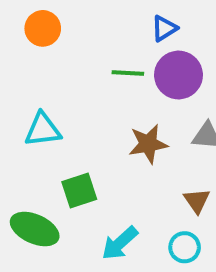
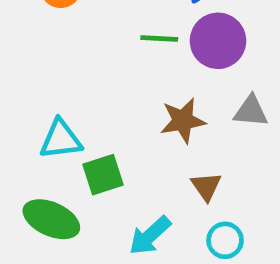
cyan triangle: (43, 130) -> (61, 139), moved
brown triangle: (197, 201) -> (206, 186), moved

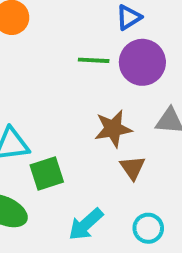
brown triangle: (206, 186) -> (133, 168), moved

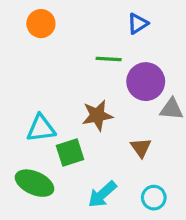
purple circle: (142, 62) -> (146, 82), moved
brown star: (113, 129) -> (97, 115), moved

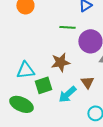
cyan arrow: (102, 194) -> (67, 94), moved

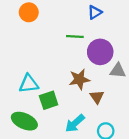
brown star: (60, 62) -> (79, 79), moved
cyan arrow: (67, 94) -> (75, 123), moved

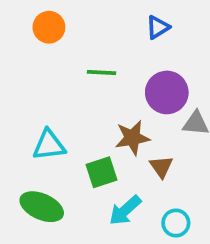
green line: (75, 37) -> (102, 73), moved
green square: (49, 100) -> (102, 172), moved

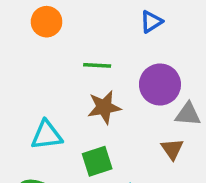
brown star: (132, 138) -> (104, 107), moved
brown triangle: (161, 167) -> (172, 149), moved

